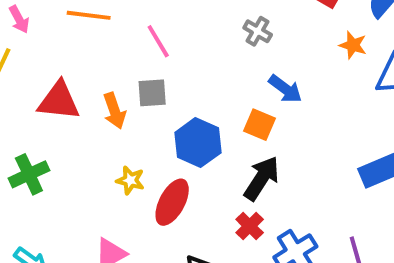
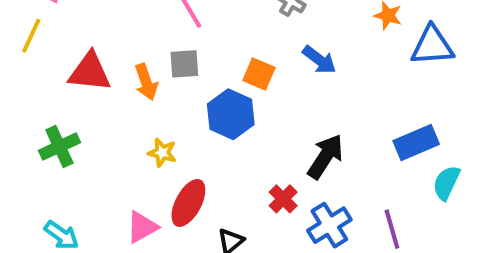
orange square: (260, 125) -> (259, 74), moved
black arrow: (262, 178) -> (325, 157), moved
red ellipse: (172, 202) -> (188, 203), moved

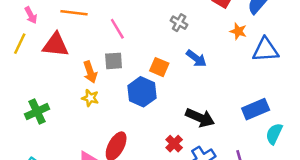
red triangle: (90, 72) -> (56, 45), moved
yellow star: (162, 153) -> (90, 98), moved
black arrow: (325, 157) -> (200, 118), turned 80

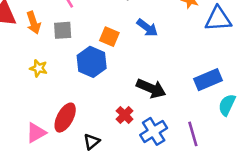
orange arrow: (90, 72) -> (34, 23), moved

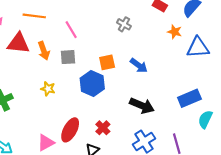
blue arrow: (147, 28) -> (139, 66), moved
orange square: (109, 37) -> (107, 62), turned -35
red cross: (125, 115) -> (103, 128), moved

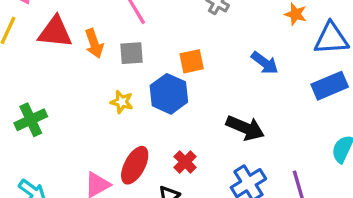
blue arrow: (139, 66) -> (265, 63), moved
yellow star: (48, 89) -> (122, 102), moved
blue rectangle: (189, 98) -> (330, 86), moved

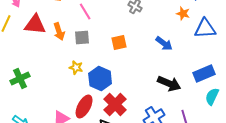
blue rectangle: (330, 86) -> (204, 74), moved
blue hexagon: (169, 94) -> (100, 78), moved
black arrow: (245, 128) -> (169, 84), moved
red cross: (185, 162) -> (115, 104), size x1.6

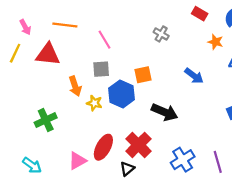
orange arrow: (59, 32) -> (75, 86), moved
green cross: (20, 78) -> (46, 120), moved
blue hexagon: (100, 78) -> (122, 94), moved
black arrow: (169, 84) -> (165, 112), moved

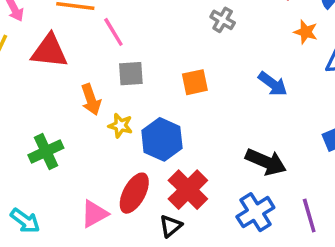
pink line: (105, 40) -> (113, 32), moved
blue hexagon: (122, 94) -> (162, 139), moved
black arrow: (165, 112) -> (266, 162), moved

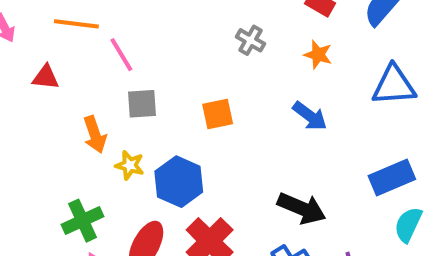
orange star: (306, 32) -> (318, 55), moved
red triangle: (49, 51) -> (46, 77), size x0.6
green cross: (46, 151) -> (83, 221), moved

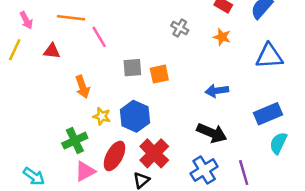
gray square: (142, 104) -> (132, 68), moved
blue arrow: (310, 116) -> (217, 91), moved, turned 135
yellow star: (130, 165) -> (102, 116), moved

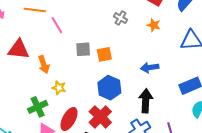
red triangle: (52, 51) -> (19, 49), moved, size x1.6
blue hexagon: (135, 116) -> (109, 88), moved
black arrow: (212, 133) -> (146, 101), turned -110

